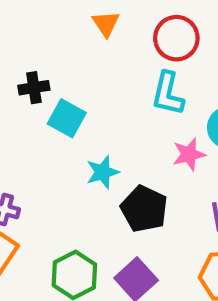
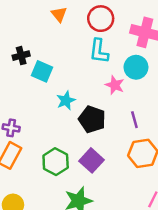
pink star: (189, 154) -> (115, 85), turned -30

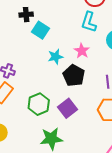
pink star: (115, 85) -> (82, 51), moved

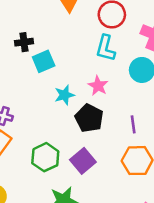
cyan square: (41, 30) -> (44, 61), turned 36

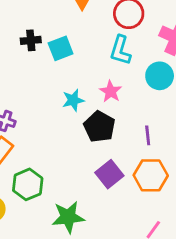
cyan square: (44, 61) -> (61, 48), moved
green hexagon: (45, 157) -> (28, 184), moved
purple square: (83, 161) -> (109, 174), moved

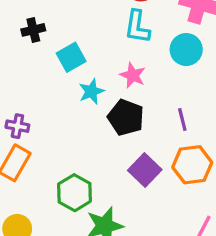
cyan square: (61, 48) -> (71, 57), moved
green hexagon: (28, 184) -> (74, 193), moved

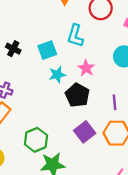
cyan L-shape: (137, 27) -> (75, 36), moved
black cross: (33, 30) -> (13, 49), moved, turned 32

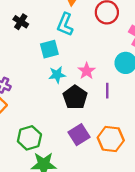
cyan L-shape: (75, 36) -> (65, 24), moved
black cross: (13, 49) -> (21, 22), moved
purple line: (114, 102) -> (107, 91), moved

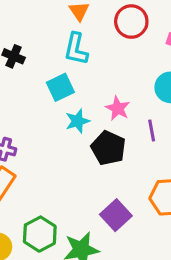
purple square: (79, 135) -> (116, 215), moved
green hexagon: (29, 138) -> (40, 234), moved

